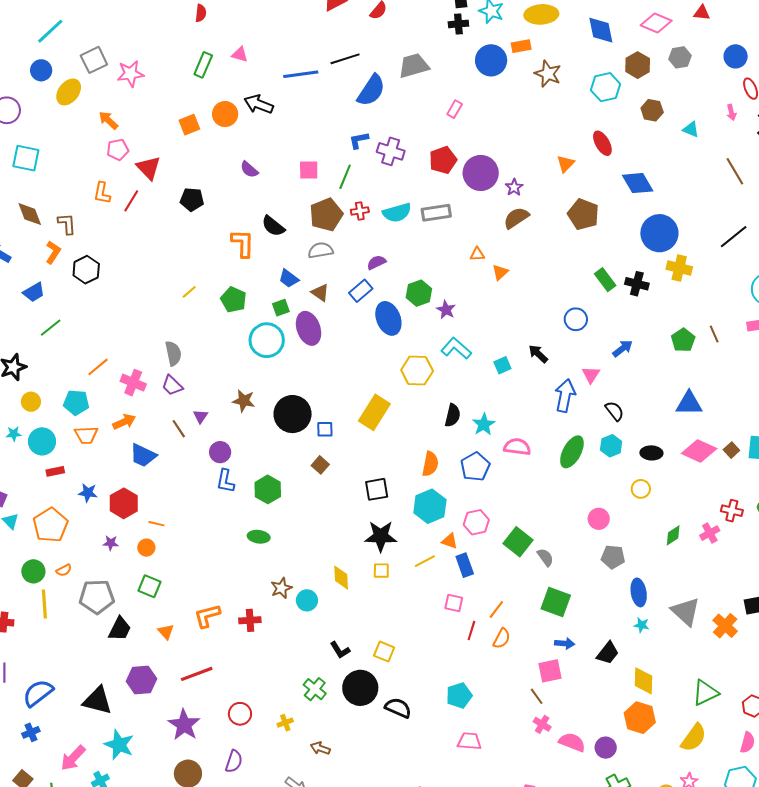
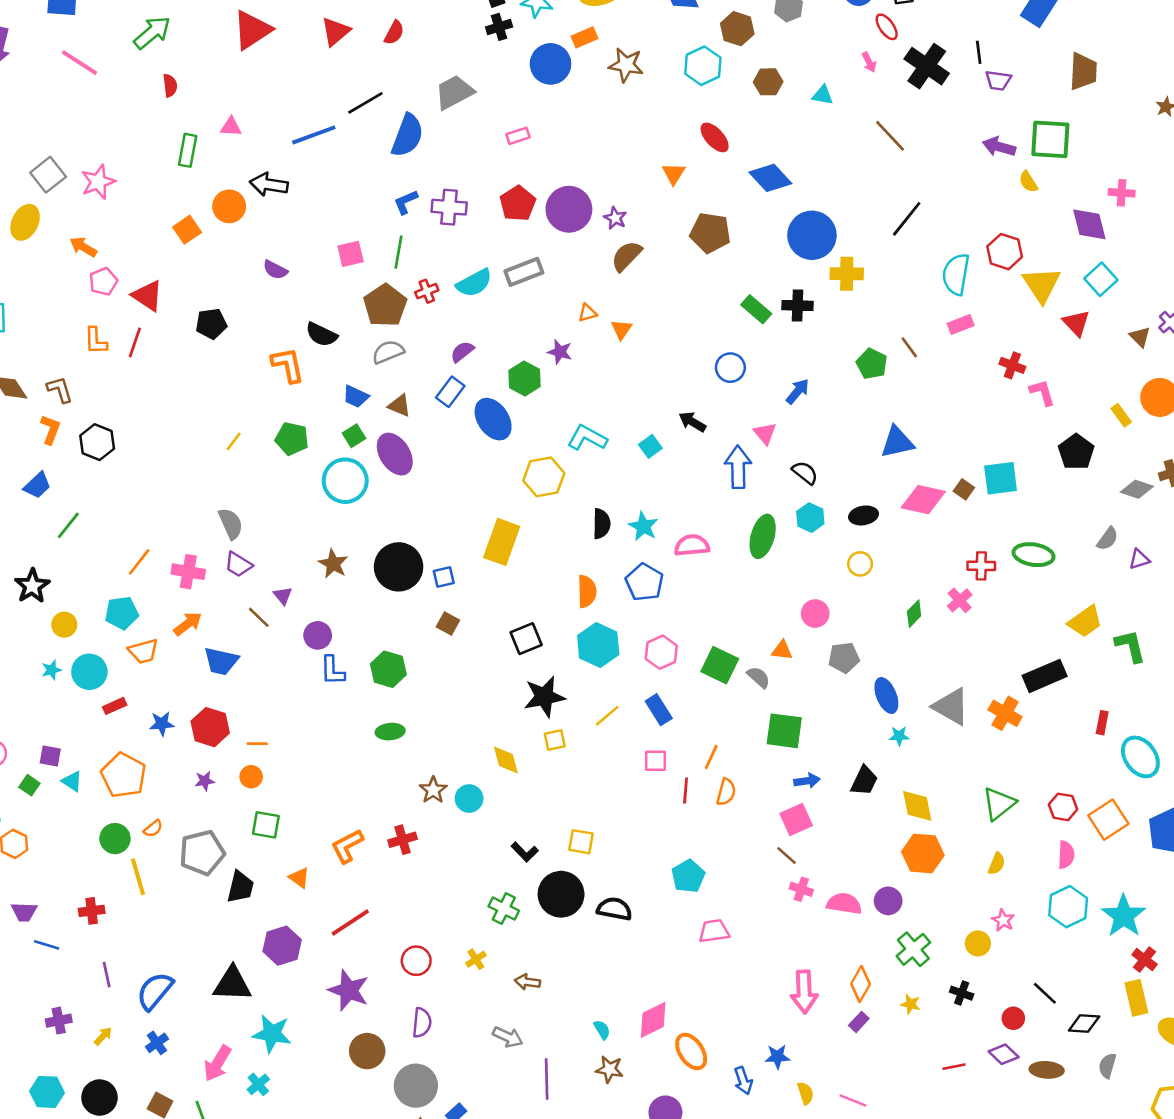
pink rectangle: (455, 109) -> (518, 136), turned 54
purple star: (446, 310) -> (560, 352), moved
brown star: (244, 401) -> (333, 564), turned 30
orange triangle: (450, 541) -> (782, 650), moved
yellow semicircle: (694, 738) -> (997, 864), size x0.6

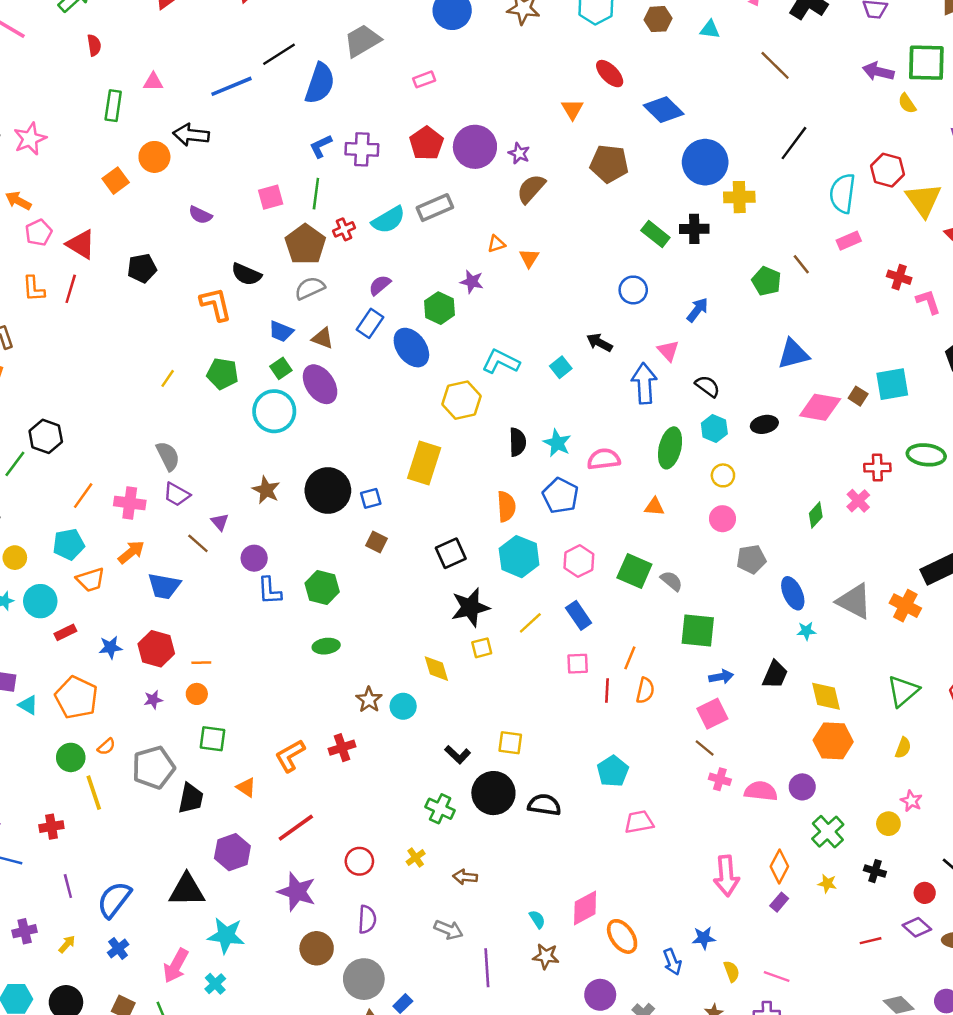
black hexagon: (97, 442) -> (46, 436), moved
yellow circle: (860, 564) -> (723, 475), moved
orange triangle: (782, 650) -> (654, 507), moved

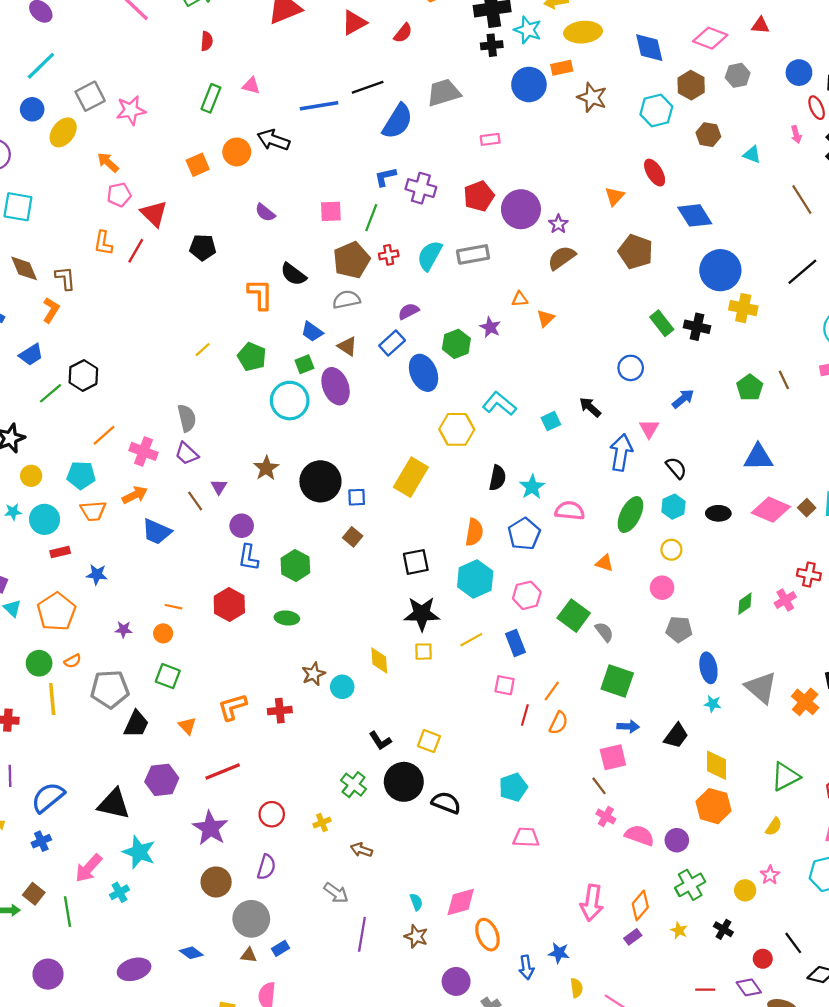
cyan semicircle: (388, 220) -> (430, 256), turned 136
red hexagon: (156, 649) -> (229, 604), moved

